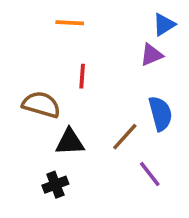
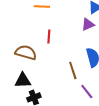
brown line: (125, 137) -> (73, 70), turned -60
black triangle: (70, 142) -> (23, 80), moved

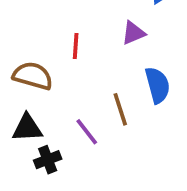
purple triangle: (88, 24) -> (133, 33), moved
purple line: (87, 91) -> (87, 132), moved

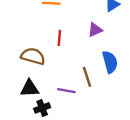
purple line: (87, 132) -> (66, 91), turned -42

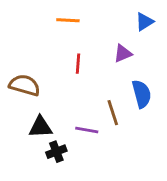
brown semicircle: (33, 56) -> (25, 85), moved

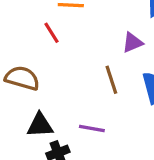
red line: (78, 64) -> (51, 33), moved, turned -36
brown line: (113, 113) -> (111, 80), moved

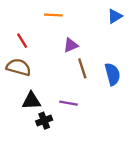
red line: (51, 33) -> (22, 41), moved
purple triangle: (132, 42) -> (71, 45), moved

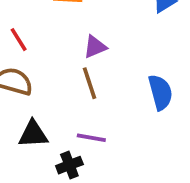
brown line: (82, 68) -> (89, 83), moved
black cross: (44, 121) -> (69, 165), moved

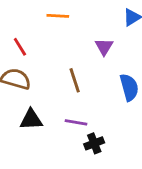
purple triangle: (95, 47) -> (104, 47), moved, turned -36
black cross: (69, 165) -> (94, 143), moved

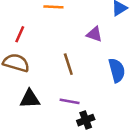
red line: (20, 47) -> (20, 34), turned 56
purple triangle: (104, 47) -> (94, 34), turned -42

